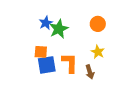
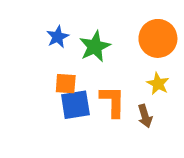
blue star: (46, 23) -> (58, 37), moved
orange circle: (98, 24) -> (158, 38), size x1.5

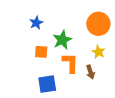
green star: (95, 46) -> (62, 40), moved
blue square: (75, 105) -> (47, 84), moved

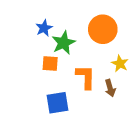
orange circle: (98, 24) -> (103, 29), moved
green star: (62, 40) -> (64, 43), moved

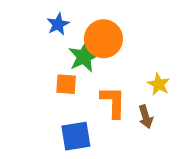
blue star: (44, 28) -> (58, 24), moved
orange circle: (103, 29) -> (103, 39), moved

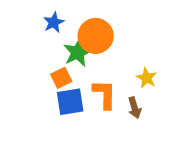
orange square: (66, 84) -> (61, 78), turned -30
blue square: (76, 136) -> (70, 102), moved

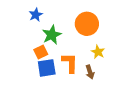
orange circle: (96, 36) -> (87, 24), moved

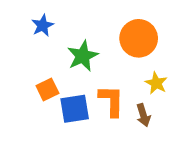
blue star: (36, 15) -> (43, 26), moved
orange square: (41, 52) -> (47, 90), moved

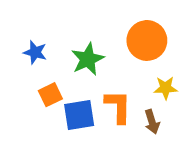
blue star: (43, 26) -> (35, 52), moved, turned -30
yellow star: (156, 83) -> (166, 88), turned -30

